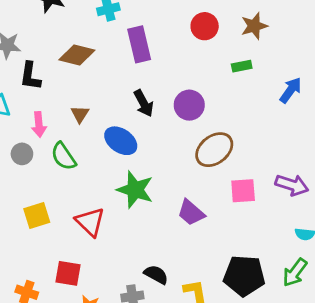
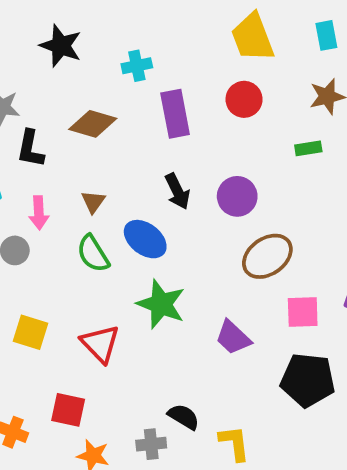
red circle: (205, 26) -> (244, 99), moved
green semicircle: (63, 156) -> (93, 254), moved
yellow square: (37, 216) -> (31, 332), turned 32
black pentagon: (244, 276) -> (308, 380), moved

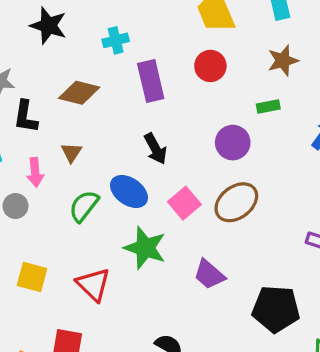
purple circle: (237, 196) -> (233, 143), moved
brown triangle: (93, 202) -> (71, 152), moved
green semicircle: (93, 254) -> (84, 206), turned 72
pink square: (303, 312) -> (184, 203), moved, turned -36

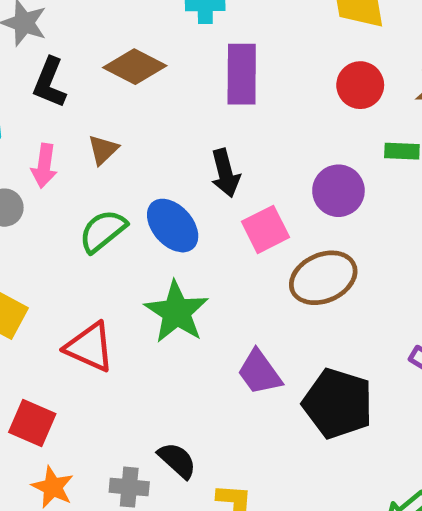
red circle: (210, 66) -> (360, 85), moved
pink square: (184, 203) -> (266, 229), moved
red triangle: (93, 284) -> (90, 347), turned -33
black pentagon: (276, 309) -> (338, 404), moved

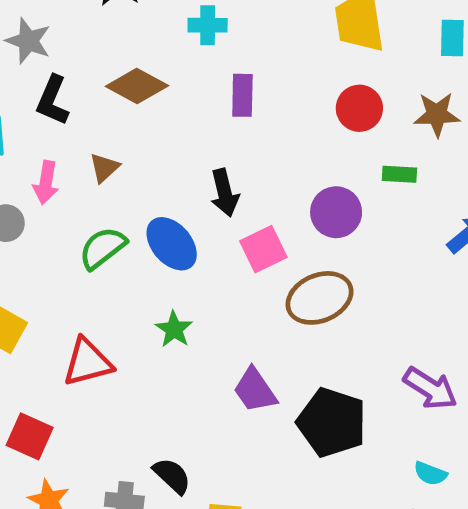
purple rectangle: (242, 74) -> (242, 95), size x0.7
green star: (177, 312) -> (174, 329), size x0.6
red triangle: (90, 347) -> (88, 362), turned -40

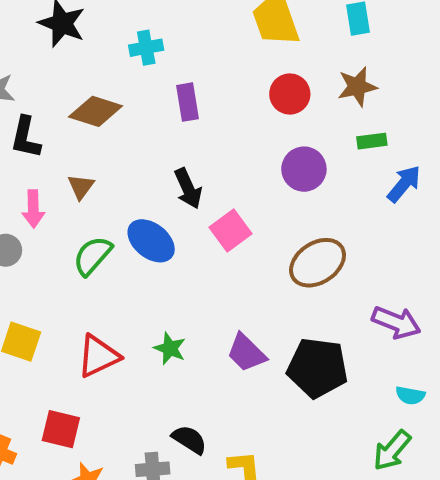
green rectangle: (399, 174) -> (372, 141), moved
purple circle: (336, 212) -> (304, 169), moved
brown ellipse: (320, 298) -> (318, 263), moved
green star: (174, 329) -> (170, 348), moved

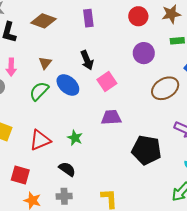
brown triangle: (81, 187) -> (45, 63), moved
brown ellipse: (318, 263) -> (165, 88), moved
purple trapezoid: (246, 353) -> (111, 117), moved, turned 130
black semicircle: (189, 440) -> (67, 169), moved

